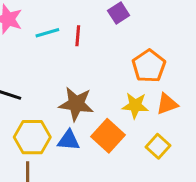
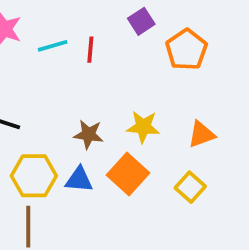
orange pentagon: (149, 66) -> (186, 50), moved
brown star: (76, 104) -> (89, 134), size x0.7
yellow star: (135, 105) -> (143, 127), moved

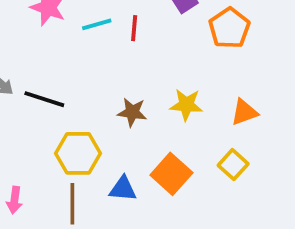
orange square: (128, 174) -> (171, 174), moved
blue triangle: (79, 180) -> (123, 189), moved

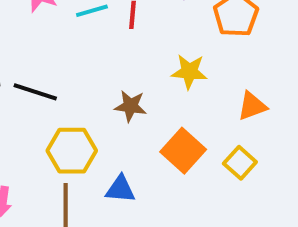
yellow star: (186, 105) -> (189, 72), moved
orange square: (171, 174) -> (183, 151), moved

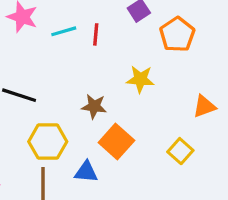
orange triangle: (252, 106) -> (204, 106), moved
orange square: (183, 151) -> (116, 142), moved

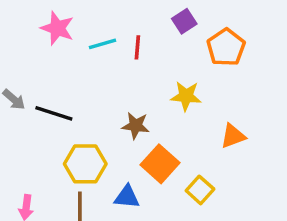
orange triangle: (204, 106) -> (233, 136), moved
yellow square: (180, 151) -> (200, 190), moved

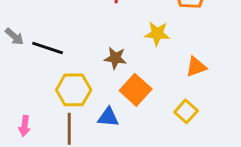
yellow square: (200, 190) -> (186, 111), moved

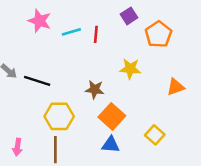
orange triangle: (196, 67) -> (176, 87), moved
blue triangle: (108, 117) -> (111, 145), moved

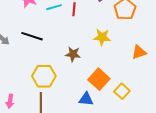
black line: (37, 81) -> (32, 36), moved
orange square: (112, 116) -> (99, 79), moved

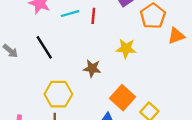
black line: (32, 36) -> (44, 47), turned 40
orange triangle: (139, 52) -> (176, 36), moved

